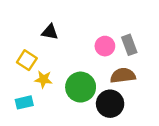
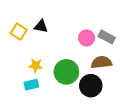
gray rectangle: (129, 45) -> (107, 37), turned -42
yellow square: (27, 60) -> (19, 32), moved
cyan rectangle: (24, 102) -> (31, 85), moved

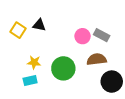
black circle: (91, 86) -> (112, 82), moved

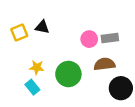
yellow square: (18, 30) -> (19, 32), turned 35
gray rectangle: (102, 35) -> (110, 38), turned -35
cyan rectangle: (30, 81) -> (32, 87), turned 64

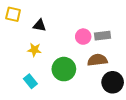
yellow square: (19, 32) -> (13, 14), moved, turned 35
yellow star: (37, 67) -> (34, 50), moved

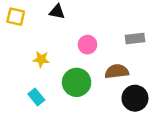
black triangle: (39, 25) -> (57, 12), moved
gray rectangle: (102, 36) -> (135, 39), moved
pink circle: (83, 37) -> (87, 45), moved

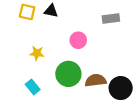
yellow square: (16, 17) -> (27, 12), moved
gray rectangle: (135, 39) -> (111, 18), moved
brown semicircle: (117, 71) -> (96, 80), moved

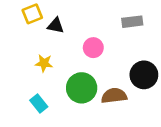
black triangle: (51, 11) -> (56, 26), moved
yellow square: (27, 12) -> (32, 14), turned -35
black circle: (121, 88) -> (144, 75), moved

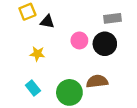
black circle: (144, 75) -> (105, 44), moved
green circle: (82, 88) -> (69, 92), moved

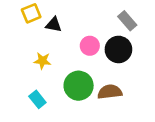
gray rectangle: (113, 18) -> (127, 21), turned 56
green circle: (69, 92) -> (79, 86), moved

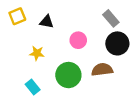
yellow square: (31, 13) -> (17, 16), moved
black circle: (118, 49) -> (117, 43), moved
brown semicircle: (110, 92) -> (102, 70), moved

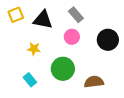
gray rectangle: (111, 18) -> (76, 15), moved
black triangle: (47, 22) -> (43, 20), size x1.5
brown semicircle: (102, 70) -> (94, 82), moved

